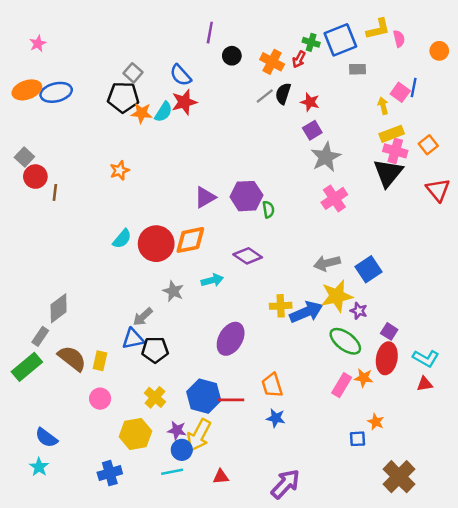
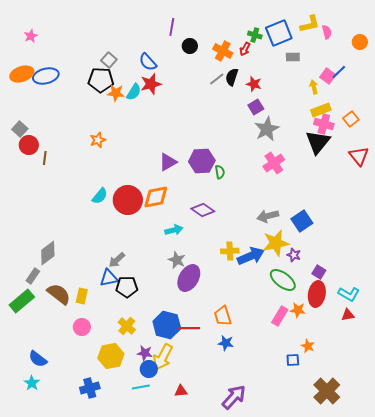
blue line: (414, 87) -> (339, 72), turned 35
gray star: (173, 291) -> (177, 260), moved

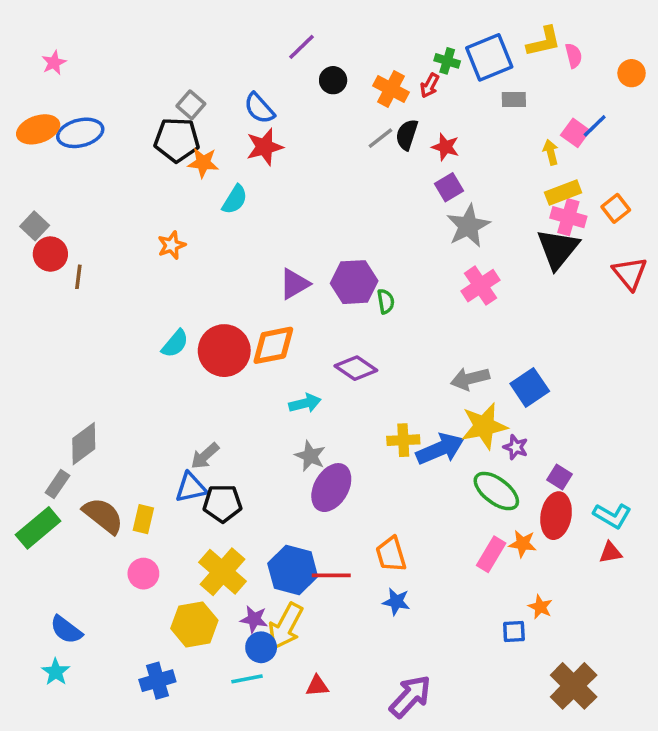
purple line: (172, 27) -> (301, 47), turned 36
cyan semicircle: (134, 92) -> (235, 200), moved
yellow cross: (127, 326) -> (222, 572), size x1.5

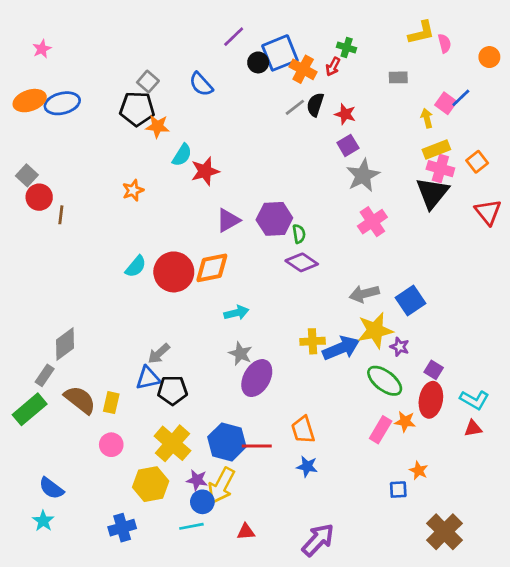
blue square: (489, 57) -> (280, 53), moved
red star: (265, 147) -> (205, 171), moved
purple diamond: (356, 368) -> (302, 262), moved

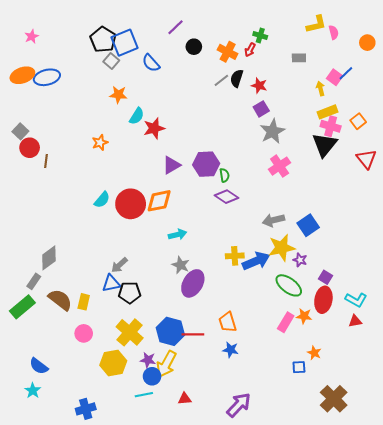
blue square: (280, 53) -> (124, 43), moved
black pentagon: (137, 109) -> (103, 40), moved, turned 30
blue cross: (122, 528) -> (86, 409), moved

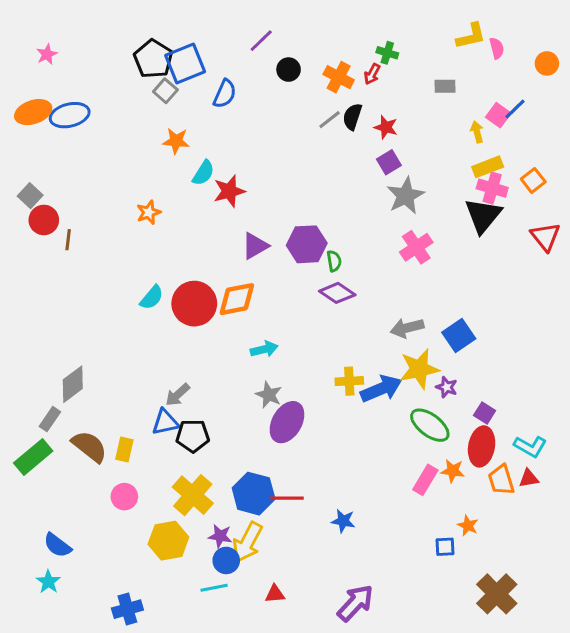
blue semicircle: (151, 63) -> (225, 94), turned -114
orange trapezoid: (228, 322) -> (501, 480), moved

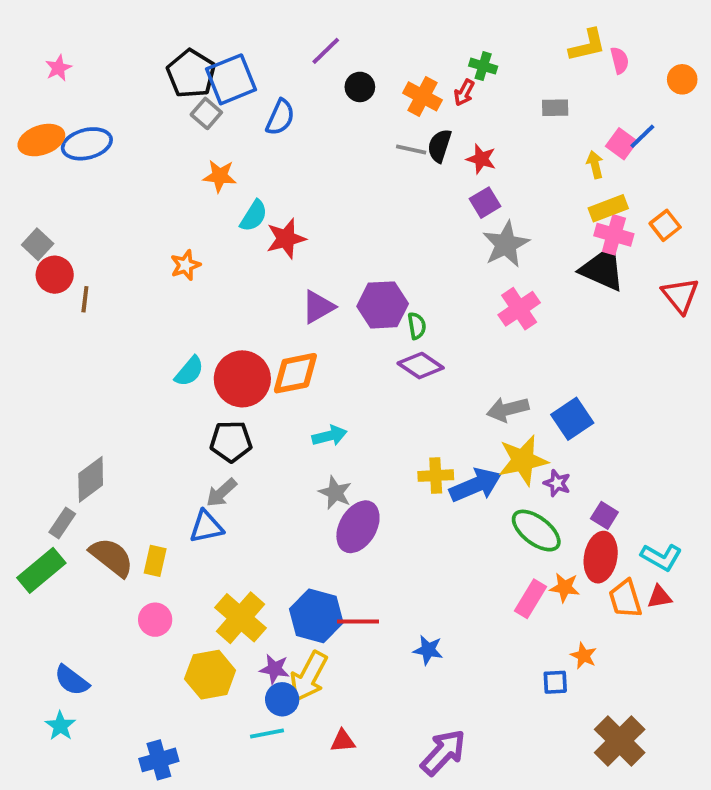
gray line: (330, 120) -> (411, 149), turned 50
black triangle: (483, 215) -> (603, 269), turned -45
black pentagon: (193, 436) -> (231, 441), moved

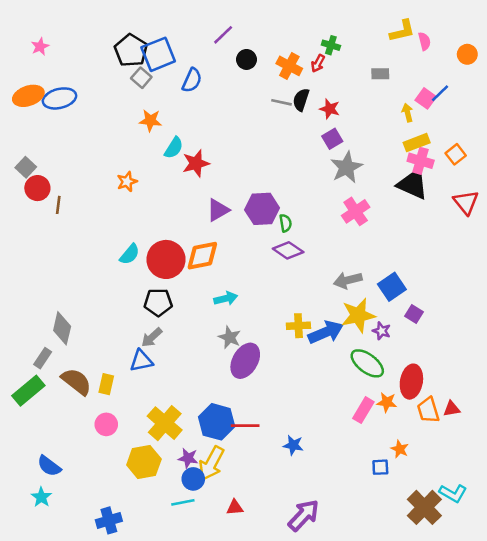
gray diamond: (91, 479) -> (62, 328), turned -40
purple square: (604, 515) -> (414, 314), moved
cyan L-shape: (661, 557) -> (453, 493), moved

